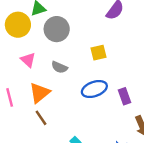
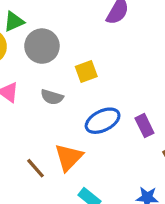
yellow square: (99, 53) -> (86, 72), moved
orange triangle: (40, 93) -> (69, 157), moved

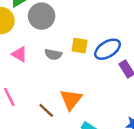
yellow square: (86, 72) -> (80, 46), moved, turned 35
blue ellipse: (103, 121) -> (108, 49), moved

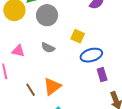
yellow square: (80, 46) -> (78, 36), moved
pink triangle: (19, 54) -> (18, 51), moved, turned -32

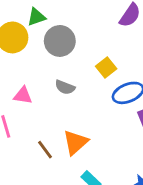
yellow square: (78, 36) -> (106, 67), turned 32

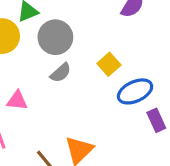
gray semicircle: (65, 87) -> (61, 73), moved, turned -60

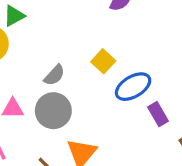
gray circle: (55, 37) -> (53, 111), moved

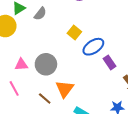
gray semicircle: (54, 75) -> (40, 14), moved

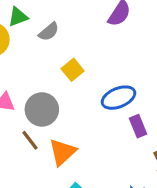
yellow square: (74, 33) -> (73, 70), moved
brown line: (45, 99) -> (30, 140), moved

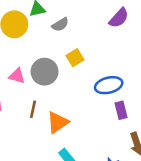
gray circle: (42, 109) -> (45, 72), moved
brown line: (30, 140) -> (33, 109), turned 42

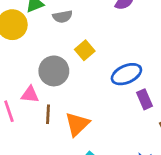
gray semicircle: (60, 25) -> (63, 17), turned 30
pink triangle: (17, 76) -> (30, 95), moved

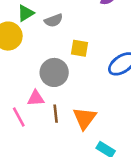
yellow square: (85, 50) -> (80, 48), turned -30

